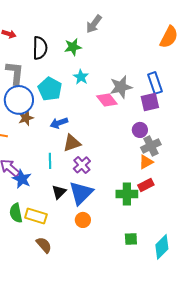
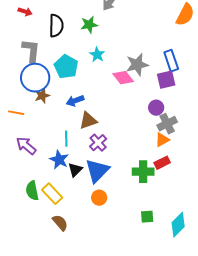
blue star: (22, 179) -> (59, 160), moved
yellow rectangle: (36, 216) -> (52, 194), turned 30

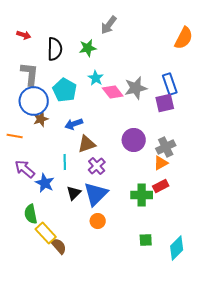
pink diamond: (123, 78) -> (113, 92), moved
purple circle: (156, 108) -> (134, 140), moved, size x1.5
blue star: (59, 160) -> (45, 183), moved
yellow rectangle: (52, 194) -> (46, 233), moved

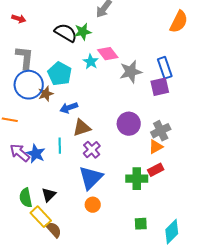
black semicircle: (55, 49) -> (66, 33), moved, turned -60
pink diamond: (113, 92) -> (108, 54), moved
brown star: (41, 119) -> (46, 94), moved
blue star: (45, 183) -> (36, 154), moved
black triangle: (74, 193) -> (49, 195), moved

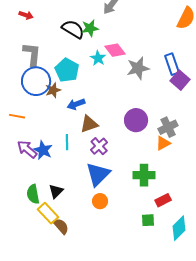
purple square: (160, 87) -> (180, 80), moved, turned -36
red rectangle: (156, 170) -> (163, 200), moved

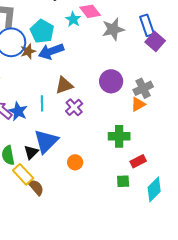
blue arrow: (76, 104) -> (51, 51), moved, size x1.4
blue triangle: (98, 174) -> (46, 141), moved

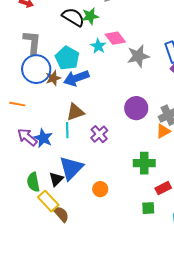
brown triangle: (64, 85) -> (75, 112), moved

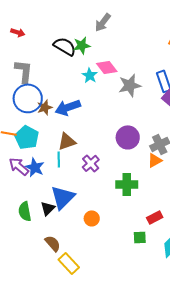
cyan pentagon: (67, 58) -> (27, 137), moved
green cross: (144, 163) -> (127, 184), moved
yellow rectangle: (48, 201) -> (69, 263), moved

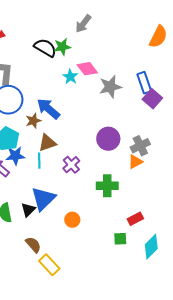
brown star: (45, 107) -> (33, 121), moved
blue arrow: (68, 107) -> (48, 109), turned 60
blue star: (35, 167) -> (15, 156), moved, turned -30

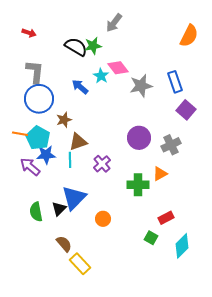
purple square: (152, 99) -> (186, 110), moved
blue arrow: (48, 109) -> (80, 87), moved, size x0.7
orange triangle: (135, 162) -> (160, 174), moved
green square: (120, 239) -> (151, 238), turned 32

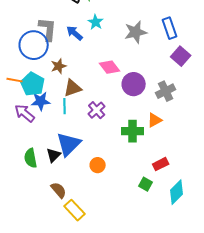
pink diamond: (118, 68) -> (110, 67), moved
gray L-shape: (35, 72) -> (48, 29), moved

